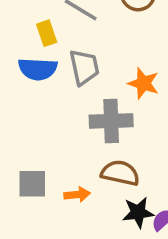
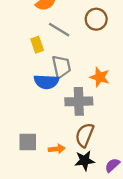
blue semicircle: (38, 69) -> (46, 82), moved
brown semicircle: (120, 173) -> (85, 135), turned -80
black star: (138, 212) -> (85, 161), moved

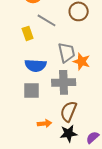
gray trapezoid: (61, 67) -> (67, 52), moved
gray square: (28, 142) -> (32, 90), moved

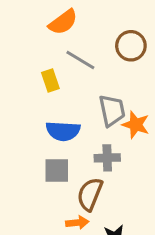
gray cross: (64, 82) -> (107, 158), size x0.7
brown semicircle: (69, 111) -> (90, 194), moved

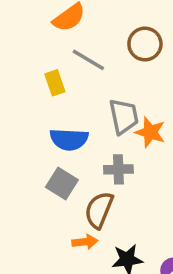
gray square: (57, 170) -> (62, 183), turned 32

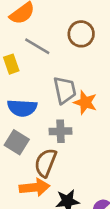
orange arrow: (85, 242) -> (35, 187), size x1.5

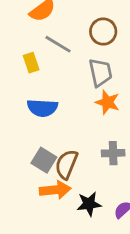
gray trapezoid: (65, 90) -> (100, 72), moved
gray cross: (61, 131) -> (113, 153), moved
gray square: (17, 142) -> (44, 160), moved

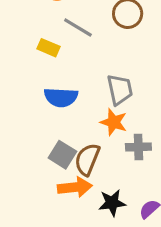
yellow rectangle: (31, 63) -> (48, 48), turned -48
gray trapezoid: (100, 72) -> (120, 90), moved
orange star: (107, 102) -> (114, 122), moved

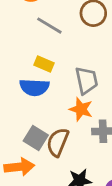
yellow rectangle: (48, 48) -> (44, 64), moved
orange arrow: (75, 187) -> (19, 167), moved

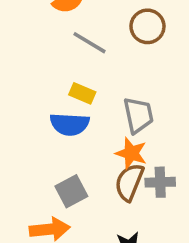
gray square: (36, 138) -> (71, 191), turned 30
brown semicircle: (58, 142) -> (129, 182), moved

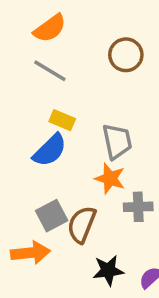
gray line: (90, 43) -> (50, 71), moved
blue semicircle: (70, 124) -> (50, 150), turned -48
brown semicircle: (129, 182) -> (82, 224), moved

